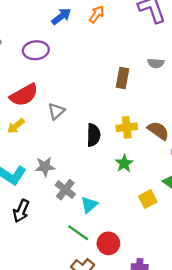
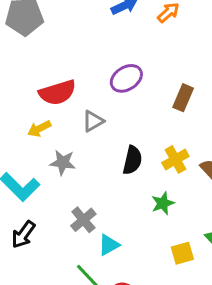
purple ellipse: (36, 50) -> (126, 78), moved, turned -40
yellow cross: (127, 127) -> (175, 159), turned -36
gray star: (45, 167) -> (63, 162), moved

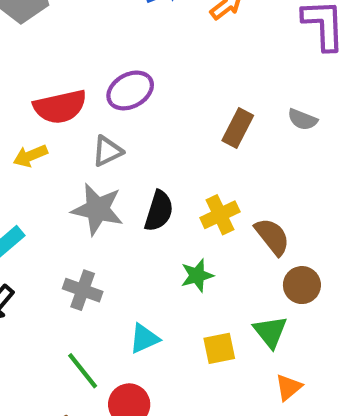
purple ellipse: (126, 78) -> (130, 90), moved
gray star: (63, 162) -> (98, 209), moved, size x1.4
gray cross: (83, 220) -> (83, 290), turned -35
cyan triangle: (109, 245) -> (144, 339), moved

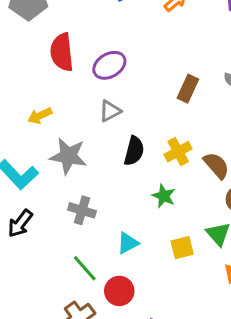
red semicircle: (60, 107) -> (62, 52), moved, turned 99
gray triangle: (107, 151) -> (110, 111), moved
gray star: (98, 209) -> (68, 156), moved
green star: (197, 275) -> (164, 196), turned -30

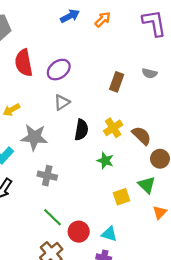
cyan triangle: (128, 243) -> (109, 234), moved, turned 49

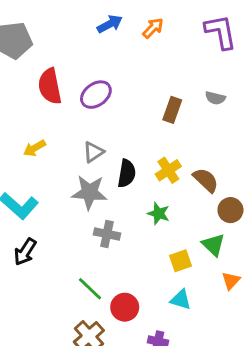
gray triangle: (62, 102) -> (93, 152), moved
gray star: (34, 137) -> (89, 192), moved
gray cross: (47, 176) -> (107, 234), moved
cyan triangle: (109, 234) -> (181, 300), moved

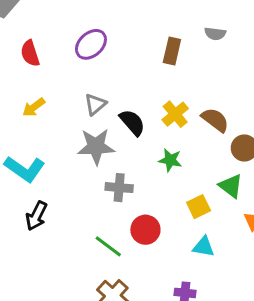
red semicircle: (50, 86) -> (30, 53), moved, size x0.7
black semicircle: (127, 173) -> (132, 122), turned -44
red circle: (125, 307) -> (145, 230), moved

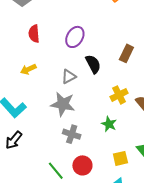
purple ellipse: (91, 44) -> (75, 37), turned -30
black semicircle: (132, 122) -> (93, 64), moved

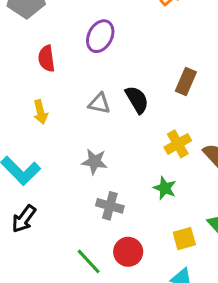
purple ellipse: (75, 37) -> (100, 36), moved
yellow arrow: (28, 69) -> (40, 112), turned -77
gray triangle: (69, 77) -> (99, 103), moved, turned 42
gray star: (63, 104) -> (94, 162), size x0.7

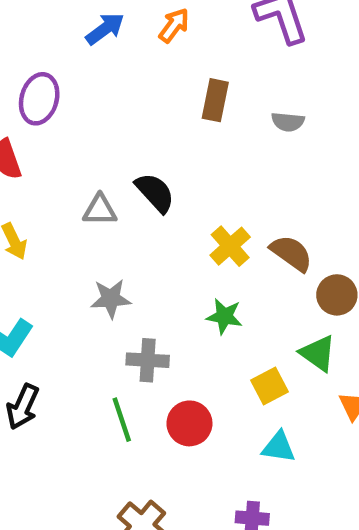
purple ellipse: (100, 36) -> (39, 99), moved
brown rectangle: (186, 81) -> (215, 100), moved
green line: (89, 261) -> (122, 420), moved, turned 36

